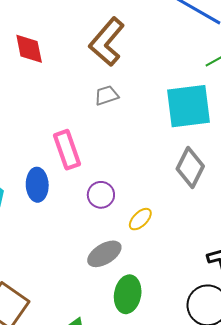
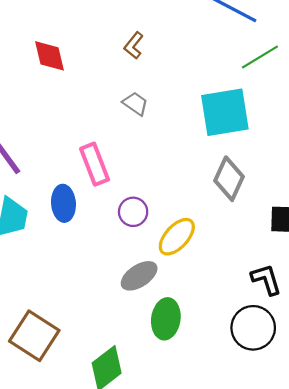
brown L-shape: (107, 42) -> (134, 46), size x0.5
gray trapezoid: (107, 95) -> (135, 104), turned 55
yellow ellipse: (140, 219) -> (177, 237), size x1.5

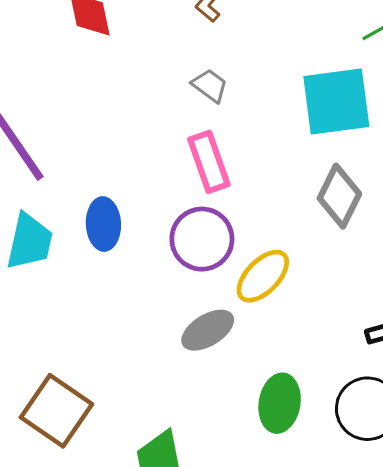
pink rectangle: (95, 164) -> (209, 162), moved
purple circle: (133, 212) -> (202, 239), size x1.5
green ellipse: (166, 319) -> (280, 403), moved

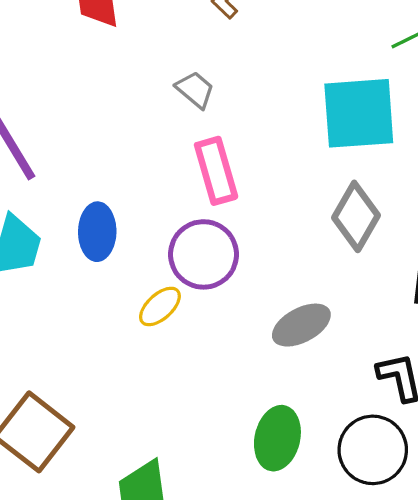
gray trapezoid: (210, 85) -> (195, 90), moved
yellow ellipse: (263, 276) -> (160, 306), moved, size x0.7
gray ellipse: (208, 330) -> (301, 325), moved

